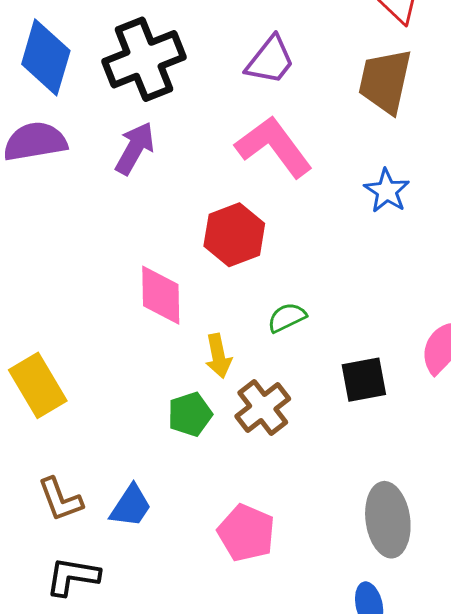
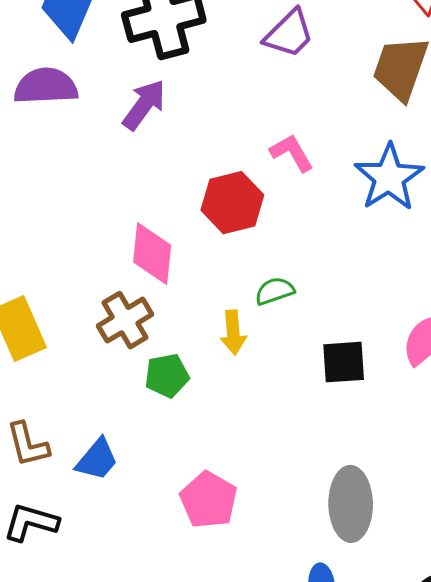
pink L-shape: (274, 147) -> (292, 153), moved, size x0.6
blue star: (387, 191) -> (389, 177), size x1.5
yellow arrow: (218, 356) -> (233, 333), moved
brown cross: (263, 407) -> (125, 320), moved

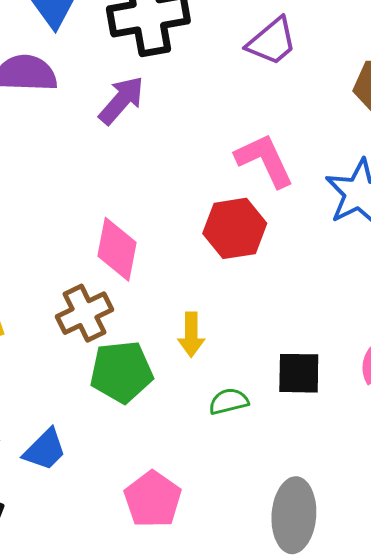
pink L-shape: (292, 153) -> (265, 160), size x1.4
red hexagon: (232, 203) -> (235, 228), moved
green semicircle: (275, 291) -> (229, 401), moved
green pentagon: (167, 376) -> (121, 372), size x1.4

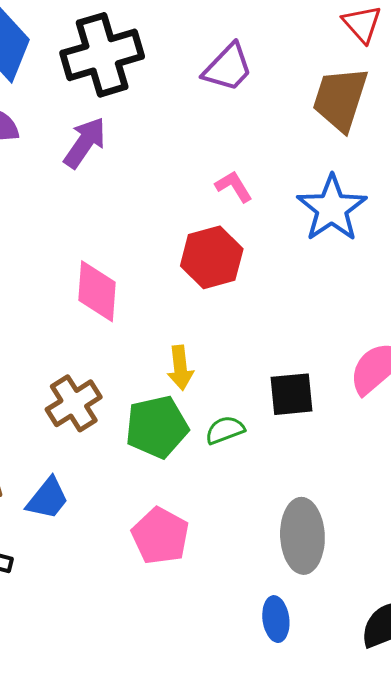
pink L-shape: (265, 160) -> (234, 186), size x0.6
brown cross: (84, 313) -> (74, 403), moved
green pentagon: (121, 372) -> (157, 427), moved

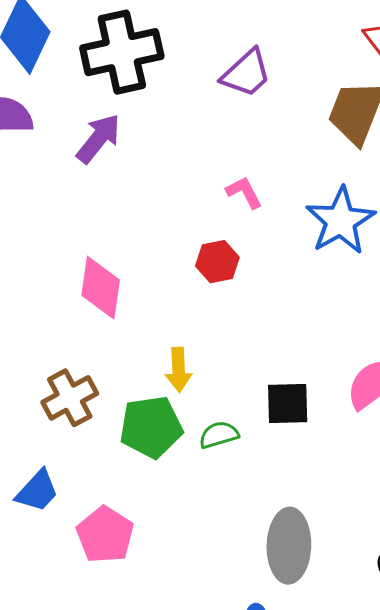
red hexagon: (212, 257) -> (217, 262), size x0.7
pink pentagon: (160, 536) -> (105, 535), moved

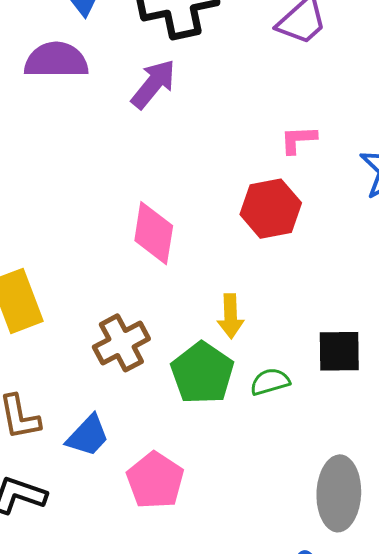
pink L-shape: (244, 192) -> (298, 140), turned -66
red hexagon: (217, 262) -> (271, 209), size x1.4
green pentagon: (151, 427) -> (202, 373), turned -30

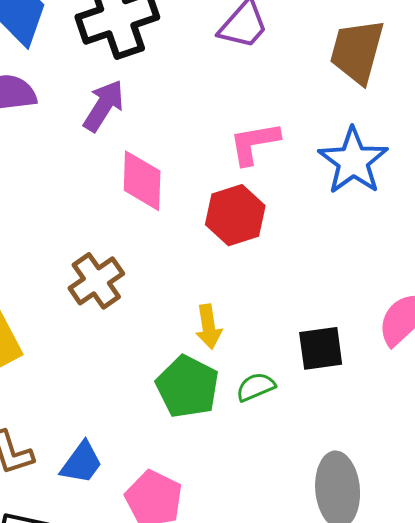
pink L-shape: (298, 140) -> (254, 143), size x1.4
pink diamond: (154, 233) -> (142, 181), moved
brown cross: (121, 343) -> (96, 281), moved

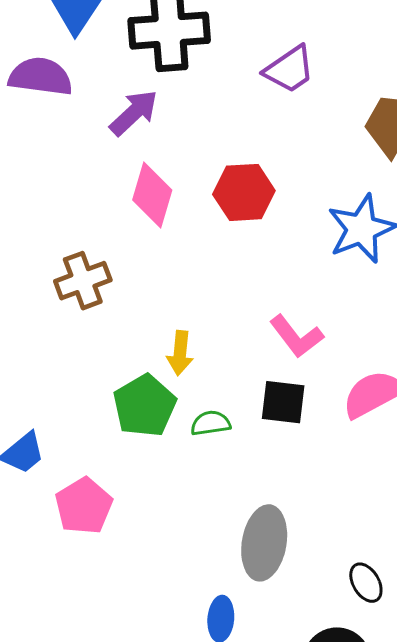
pink L-shape: (254, 143) -> (296, 336), moved, turned -132
red hexagon: (235, 215) -> (244, 192), moved

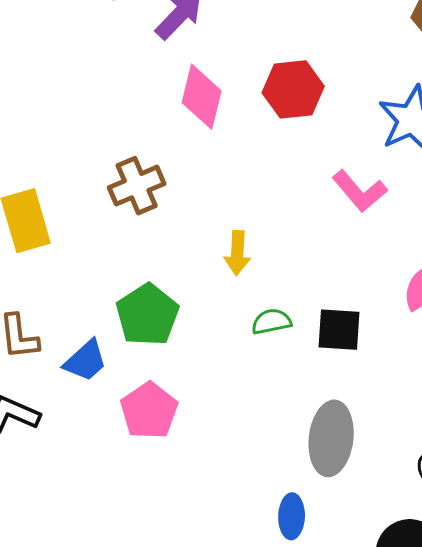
pink L-shape: (296, 336) -> (360, 191), moved
black square: (283, 402) -> (339, 330), moved
green pentagon: (145, 406) -> (147, 315), moved

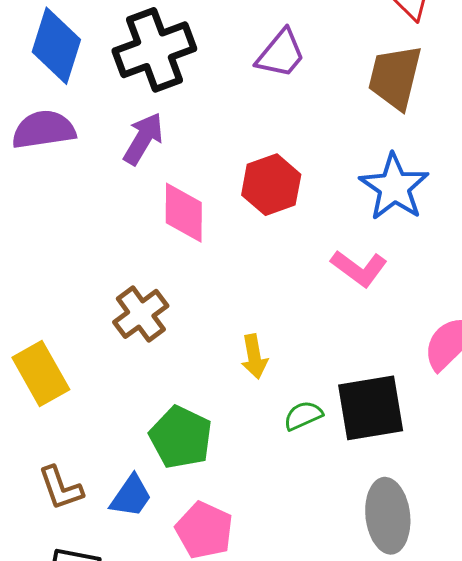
black square: (339, 330) -> (371, 408), size x1.5

